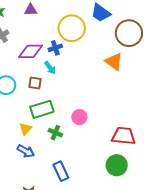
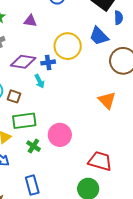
orange triangle: (114, 62) -> (107, 100), moved
brown square: (35, 83) -> (14, 96), moved
pink circle: (79, 117) -> (60, 135), size x1.5

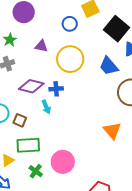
yellow circle: (68, 46) -> (70, 59), moved

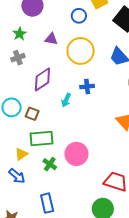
purple diamond: (31, 86) -> (42, 79), turned -45
blue cross: (56, 89) -> (87, 86), moved
cyan arrow: (46, 107) -> (66, 100), moved, turned 48

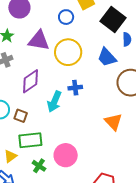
purple triangle: (51, 39) -> (39, 41), size x1.6
cyan arrow: (66, 100) -> (54, 102), size x1.5

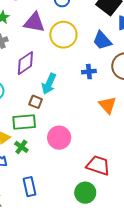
blue cross: (75, 88) -> (89, 72), moved
brown square: (21, 116) -> (36, 102), moved
green cross: (39, 166) -> (21, 147), moved

